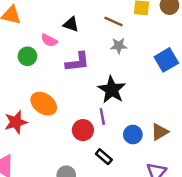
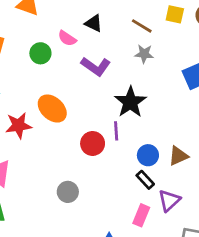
purple L-shape: (77, 62) -> (96, 66), turned 35
black rectangle: (104, 157) -> (145, 180), moved

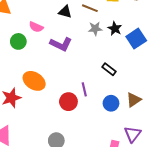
black triangle: (94, 23) -> (65, 12), moved
black star: (130, 102) -> (115, 28), moved, size x0.6
black rectangle: (145, 180) -> (109, 69), moved

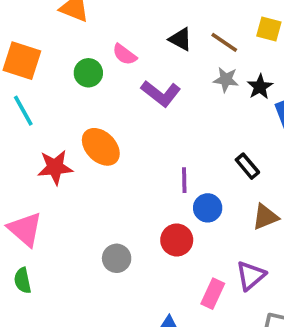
black rectangle: (109, 69) -> (247, 166), moved
red circle: (68, 102) -> (177, 240), moved
blue circle: (111, 103) -> (208, 208), moved

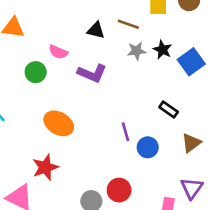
red star: (55, 167) -> (45, 167), moved
red circle: (177, 240) -> (119, 190), moved

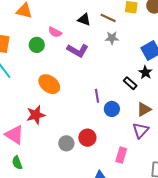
black star: (162, 50) -> (145, 72), moved
purple triangle: (192, 188) -> (141, 130), moved

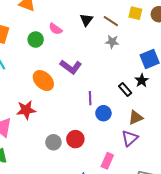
black triangle: (84, 20) -> (86, 20), turned 40
purple L-shape: (78, 50) -> (71, 67), moved

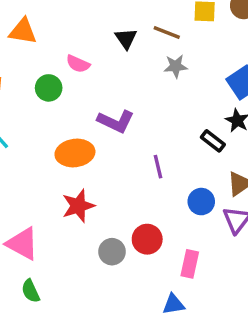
orange ellipse: (43, 81) -> (75, 153), turned -40
red star: (26, 110) -> (78, 206), moved
blue circle: (103, 113) -> (201, 202), moved
pink rectangle: (107, 161) -> (190, 264), moved

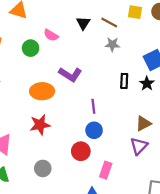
black rectangle: (213, 141) -> (124, 81), moved, turned 48
blue circle: (201, 202) -> (94, 130), moved
gray circle: (112, 252) -> (43, 168), moved

